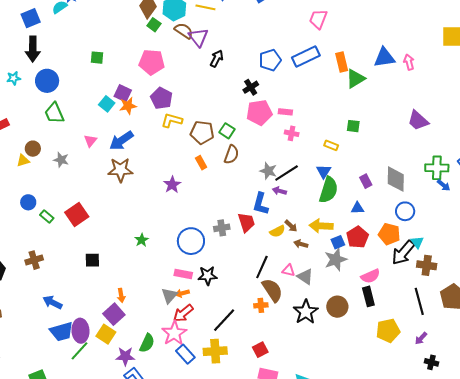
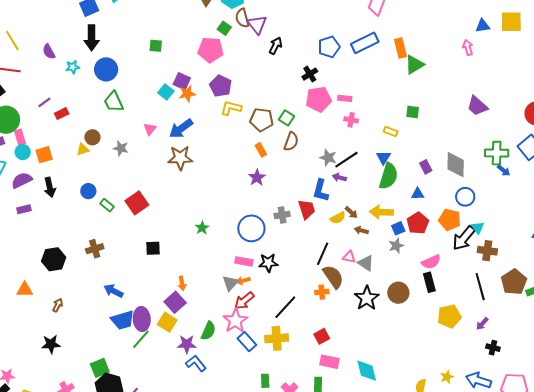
green square: (154, 25) -> (224, 28), moved
brown semicircle: (184, 31) -> (242, 18), turned -138
blue triangle: (384, 58) -> (483, 26), moved, size x0.7
purple star: (172, 185) -> (257, 178), moved
gray star: (336, 260) -> (396, 246), size x0.7

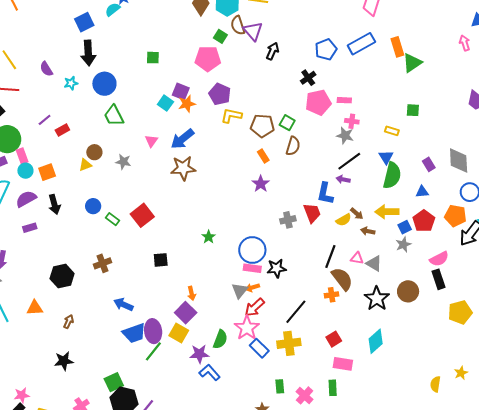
gray star: (328, 158) -> (345, 136), moved
blue circle: (251, 228) -> (252, 250), moved
cyan diamond: (367, 371) -> (376, 341), moved, turned 65

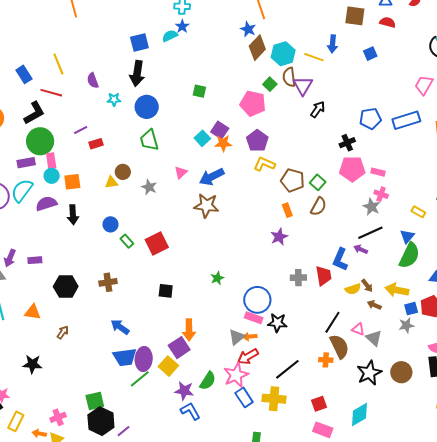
purple rectangle: (30, 228) -> (35, 260), moved
orange arrow: (192, 293) -> (189, 330), size x1.5
black star: (64, 361) -> (32, 364), moved

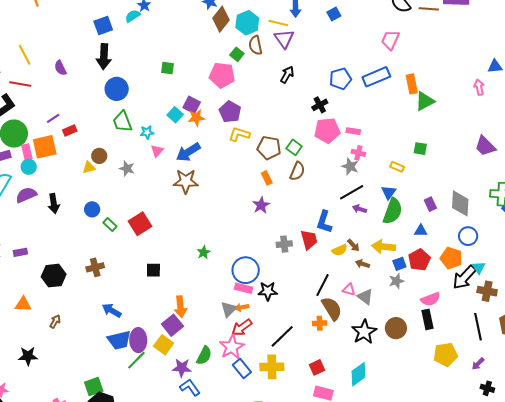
purple triangle: (303, 86) -> (284, 39), moved
cyan star: (114, 99) -> (147, 132), moved
orange square: (72, 182) -> (45, 147), moved, size x1.4
purple arrow: (361, 249) -> (359, 209), moved

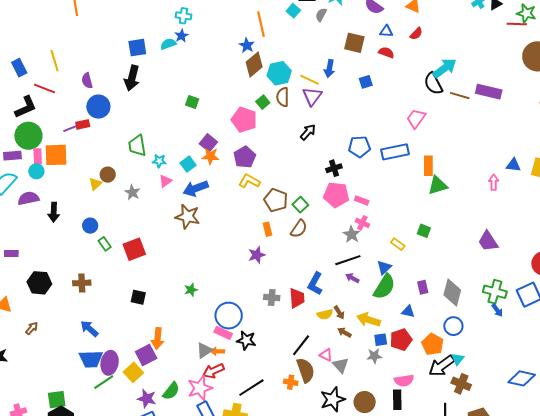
blue circle: (117, 89) -> (98, 107), moved
cyan square: (175, 115) -> (188, 164), moved
red rectangle: (70, 130) -> (83, 124), moved
yellow triangle: (89, 168) -> (95, 184), turned -40

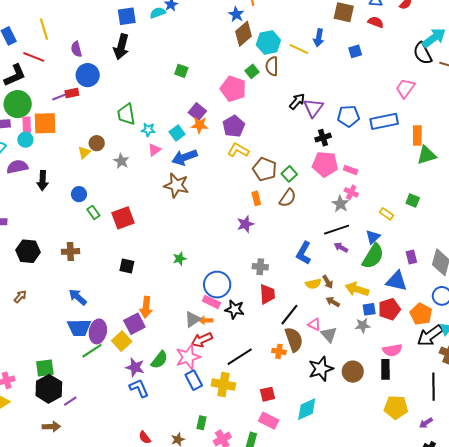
purple triangle: (312, 96) -> (313, 108), moved
red trapezoid: (297, 298) -> (267, 294), moved
blue triangle: (408, 311) -> (397, 281), size x1.6

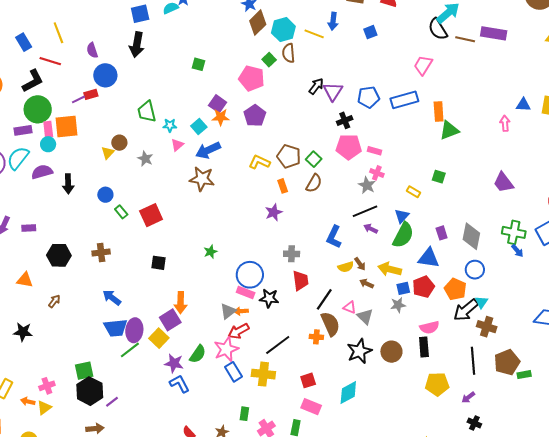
yellow L-shape: (238, 150) -> (259, 162), moved

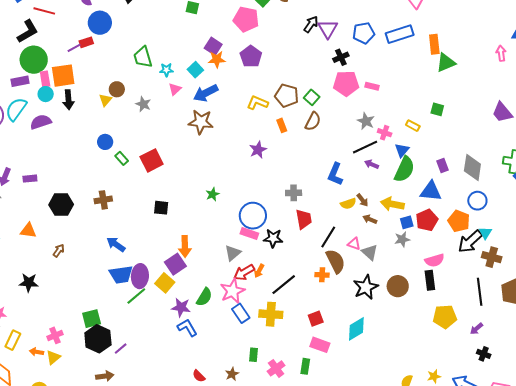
pink cross: (377, 173) -> (385, 133), moved
black arrow: (68, 184) -> (68, 100), moved
purple star: (274, 212) -> (258, 150), moved
orange arrow: (241, 311) -> (259, 271), moved, turned -56

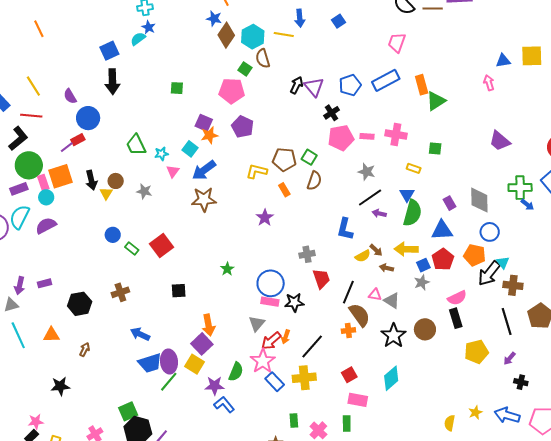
black arrow: (68, 100) -> (91, 180), moved
pink cross: (385, 133) -> (396, 134), moved, size x1.5

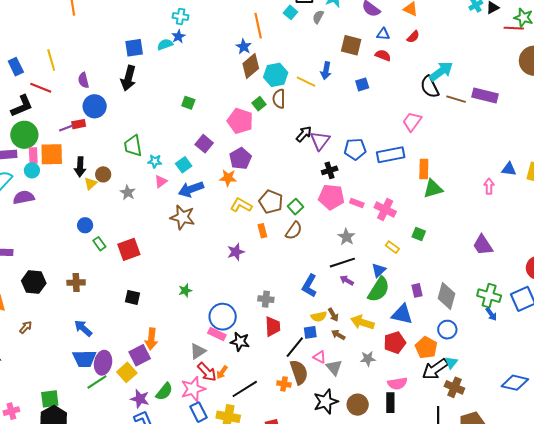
orange star: (209, 135) -> (228, 178), moved
blue square: (423, 265) -> (310, 332), moved
red arrow: (271, 341) -> (207, 372), turned -110

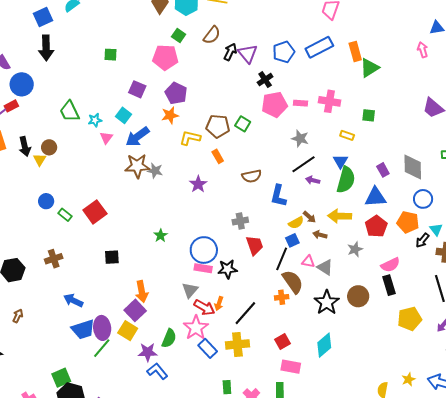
brown semicircle: (279, 99) -> (212, 35), moved, turned -126
gray star: (128, 192) -> (155, 171), moved
brown semicircle: (294, 231) -> (252, 176), moved, turned 60
black arrow: (435, 369) -> (422, 240), size x0.6

